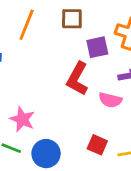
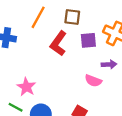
red L-shape: (77, 79) -> (58, 43), moved

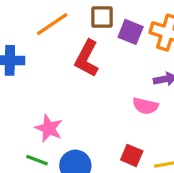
orange line: (38, 17) -> (52, 24), turned 35
purple square: (88, 40) -> (131, 32), moved, turned 35

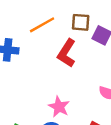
pink star: (49, 128) -> (59, 107), moved

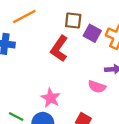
orange line: (42, 25) -> (24, 17), moved

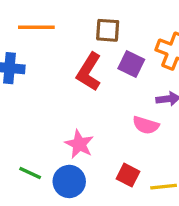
orange line: (24, 17) -> (36, 27), turned 30
purple square: (92, 33) -> (131, 64), moved

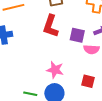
purple square: (131, 64) -> (77, 35), moved

